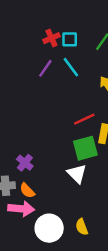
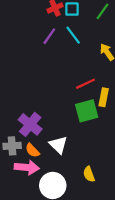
purple cross: (25, 163) -> (30, 124), size x1.5
white triangle: (77, 174) -> (58, 145), moved
yellow semicircle: (82, 227) -> (89, 174), moved

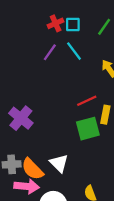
purple cross: (30, 124) -> (21, 118), moved
orange semicircle: (32, 150) -> (32, 169), size x1.5

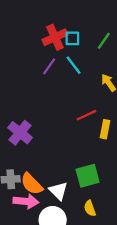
red cross: (56, 23) -> (55, 37), size x1.5
green square: (88, 129) -> (88, 176), moved
white triangle: (59, 163) -> (58, 191), moved

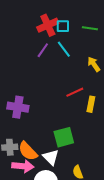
green line: (104, 41) -> (90, 28), turned 63
purple cross: (20, 133) -> (18, 107), turned -30
green square: (88, 176) -> (64, 137), moved

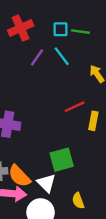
red cross: (48, 25) -> (21, 28), moved
green line: (90, 28) -> (80, 32), moved

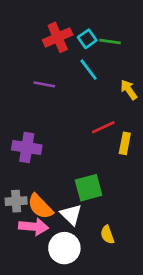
red cross: (21, 28) -> (58, 37), moved
cyan square: (60, 29) -> (87, 39), turned -35
purple line: (37, 57) -> (44, 84), moved, turned 66

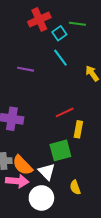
red cross: (58, 37) -> (39, 20), moved
green line: (110, 41) -> (77, 24), moved
red line: (103, 127) -> (65, 112), moved
yellow rectangle: (125, 143) -> (78, 129), moved

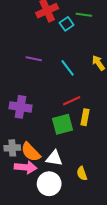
cyan line: (60, 58) -> (68, 68), moved
green square: (60, 150) -> (62, 124), moved
white triangle: (47, 172) -> (54, 158), turned -36

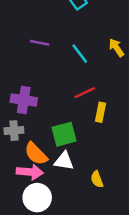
green square: (62, 124) -> (64, 134), moved
gray cross: (12, 148) -> (14, 131), moved
white circle: (49, 184) -> (37, 198), moved

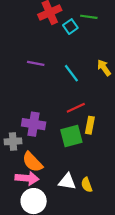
purple cross: (24, 100) -> (34, 124), moved
green square: (64, 134) -> (71, 136), moved
white triangle: (64, 161) -> (67, 182), moved

